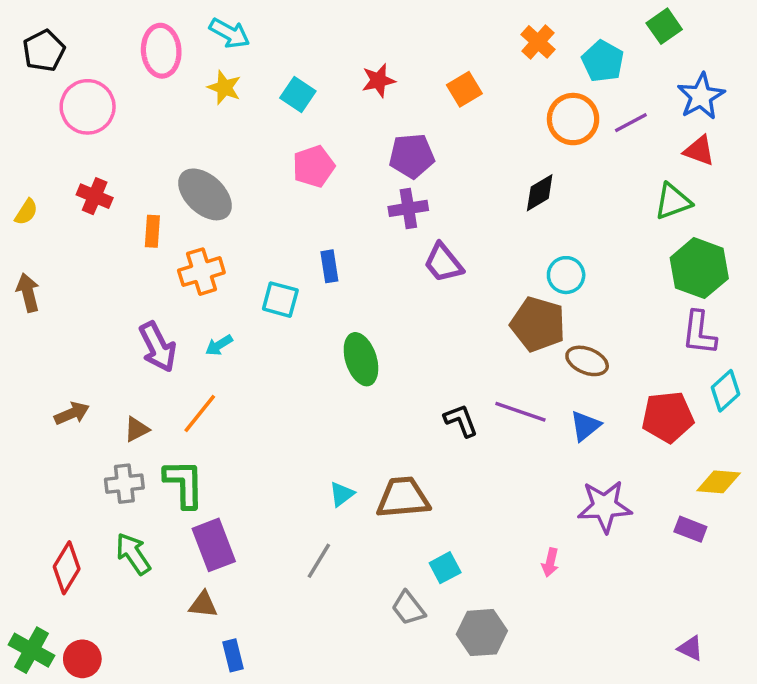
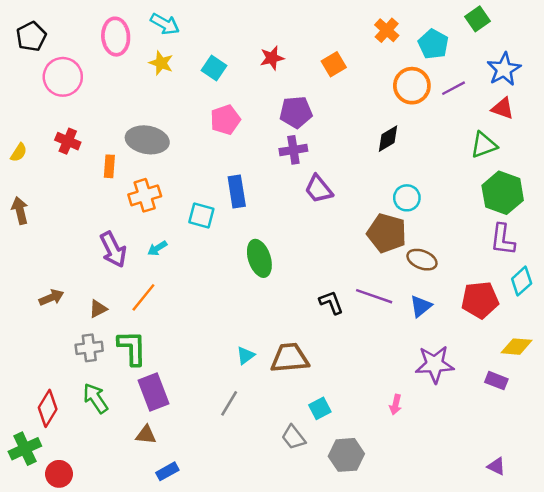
gray ellipse: (205, 194) -> (147, 140), turned -33
blue rectangle: (329, 266) -> (237, 192), size x1.4
green cross: (31, 650) -> (25, 449), moved, turned 36
blue rectangle: (233, 655) -> (167, 471), turned 75

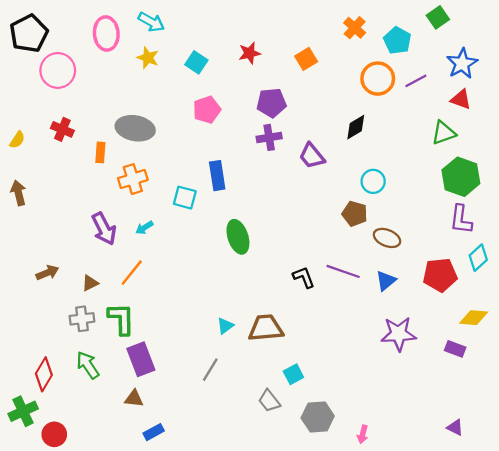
black pentagon: (31, 37) -> (29, 34), size x1.4
purple trapezoid: (319, 189) -> (312, 156), moved
brown pentagon: (387, 233) -> (355, 214), size x0.7
pink arrow: (396, 405) -> (363, 434), moved

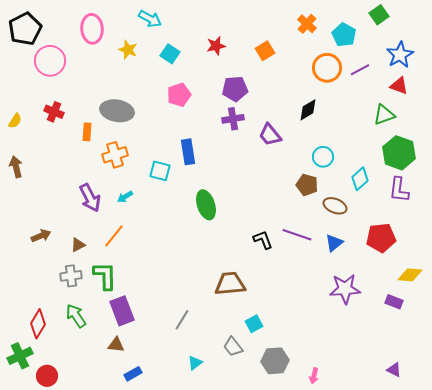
cyan arrow: (151, 22) -> (150, 19), moved
cyan diamond: (478, 258) -> (360, 179), moved
cyan triangle: (225, 326) -> (195, 363), moved

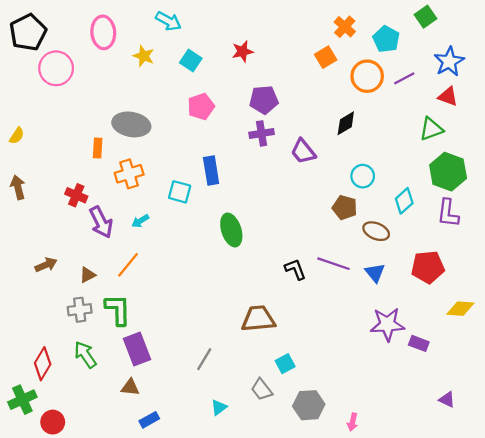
orange square: (265, 51) -> (326, 57), moved
red cross: (54, 112) -> (76, 195), moved
blue triangle: (334, 243) -> (375, 273), turned -30
purple rectangle: (394, 302) -> (419, 343), moved
purple triangle: (394, 370) -> (447, 400), moved

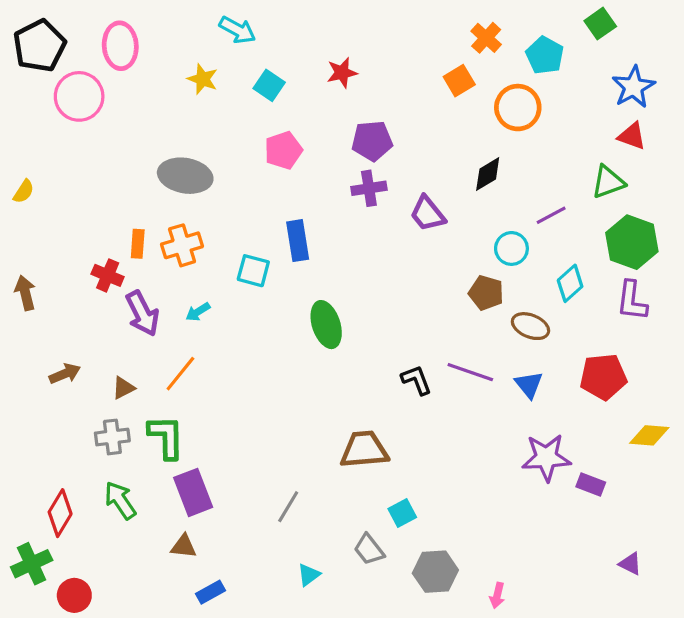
pink ellipse: (103, 32) -> (120, 46), moved
purple line: (404, 78) -> (551, 215), moved
orange rectangle: (98, 148) -> (138, 244), moved
brown arrow: (18, 187) -> (25, 293), moved

